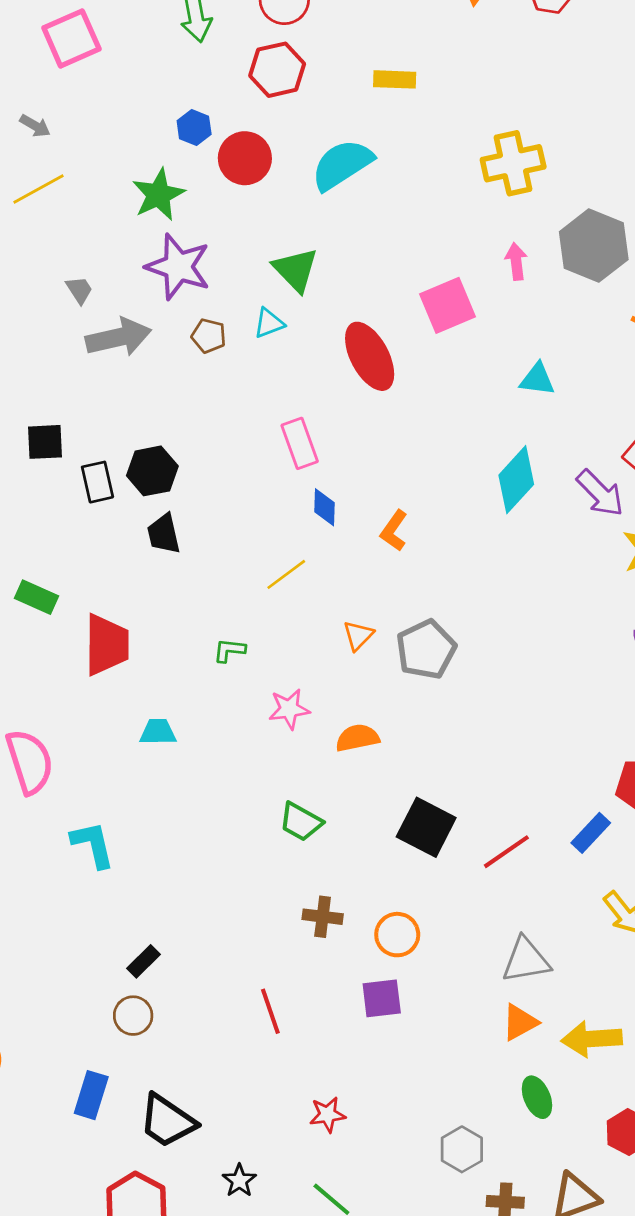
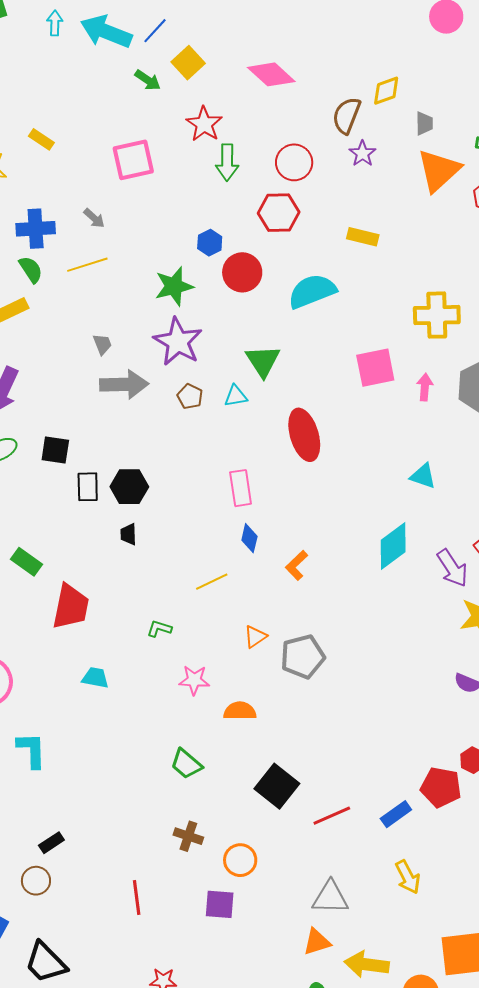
pink square: (447, 305) -> (375, 368), moved
black trapezoid: (164, 534) -> (128, 534), size x0.7

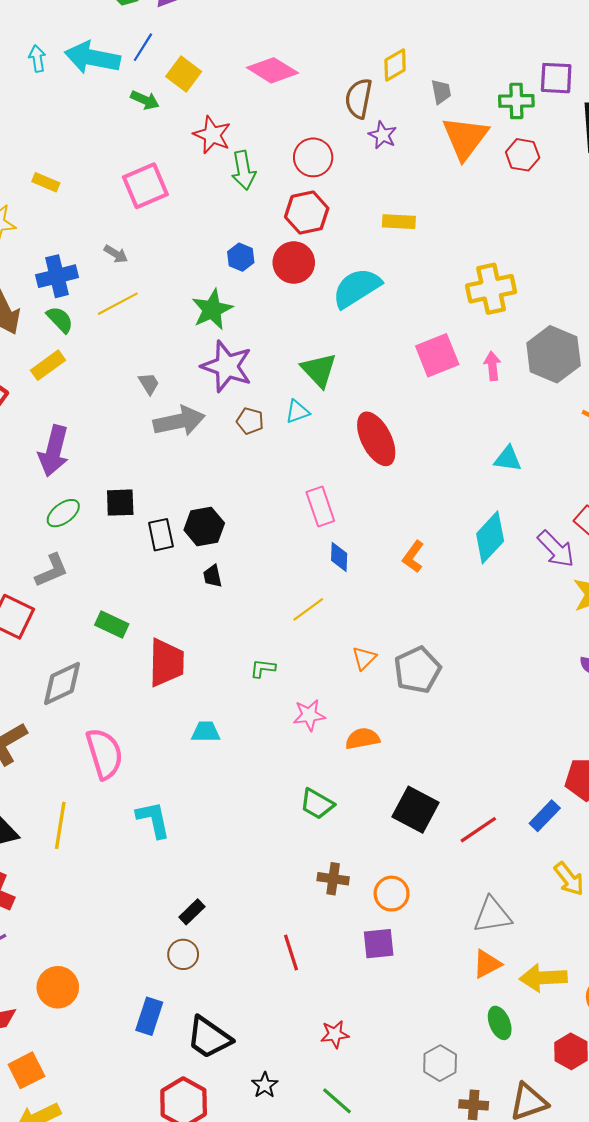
red circle: (242, 272) -> (294, 263), moved
orange L-shape: (297, 565) -> (413, 557), moved

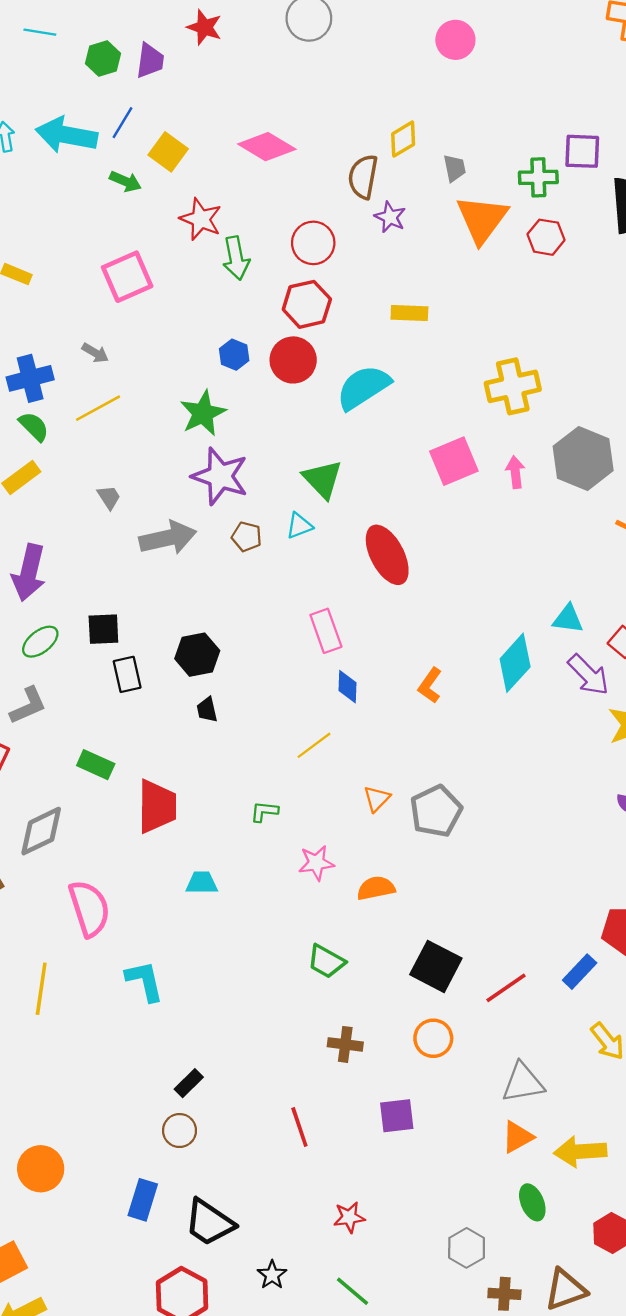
gray trapezoid: (149, 384) -> (109, 497), moved
cyan triangle: (508, 459) -> (568, 619), moved
black rectangle: (161, 535) -> (127, 674), moved
orange circle: (392, 894) -> (433, 1038), moved

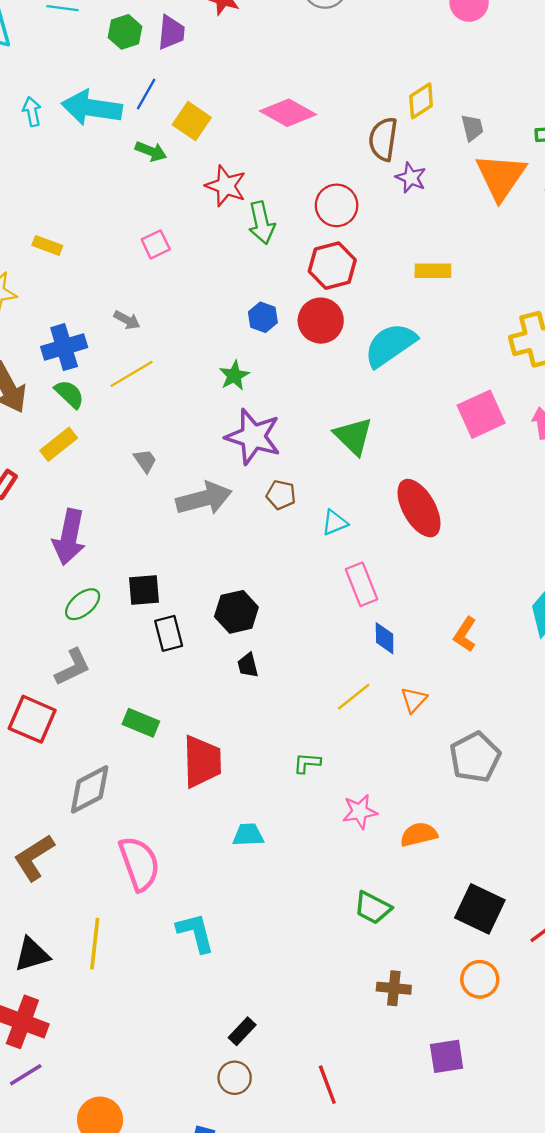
pink square: (127, 277) -> (156, 244), size x0.6
green star: (203, 413) -> (234, 376), size x0.7
cyan triangle: (299, 526) -> (335, 523), moved
orange triangle: (377, 799) -> (414, 700), moved
red line: (299, 1127) -> (327, 1085), moved

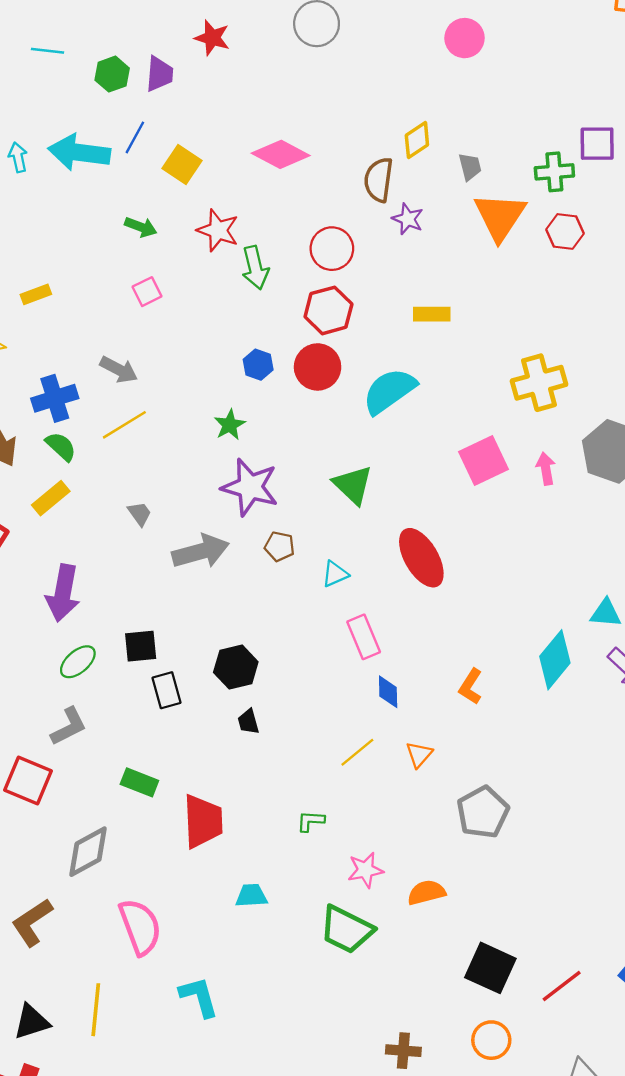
green arrow: (151, 151) -> (141, 227), moved
yellow rectangle: (47, 245) -> (36, 294), turned -40
gray arrow: (127, 320) -> (119, 370), size x1.4
green trapezoid: (373, 908) -> (346, 930), moved, size x1.4

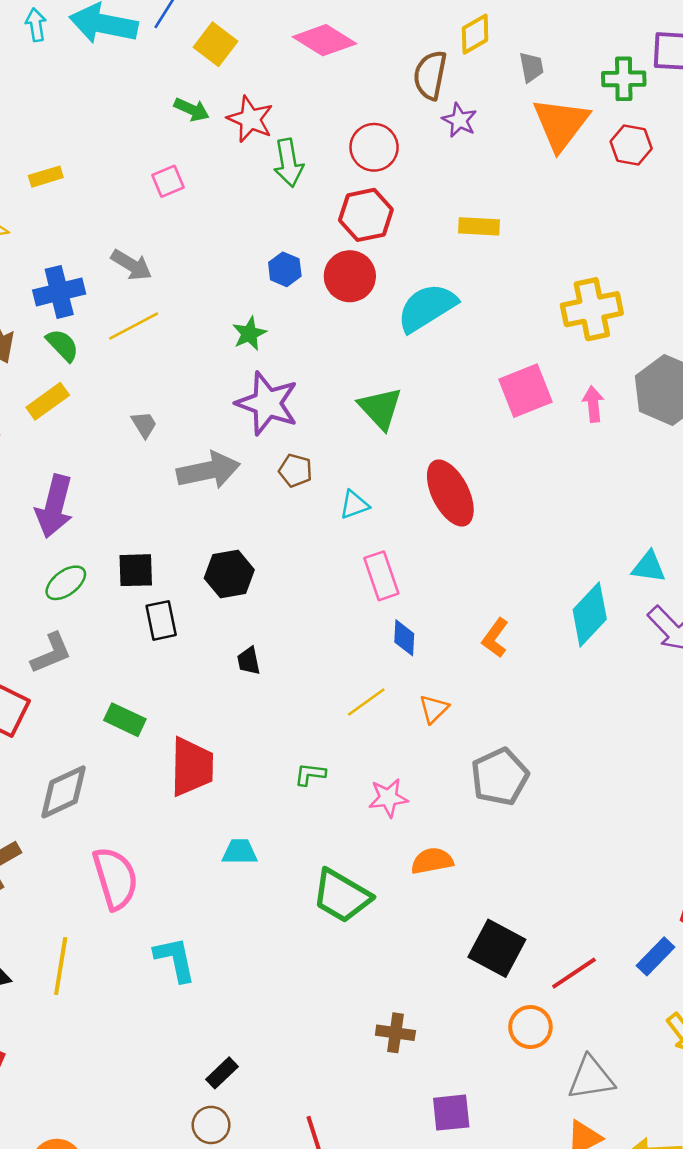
green arrow: (141, 227) -> (192, 110), moved
black hexagon: (236, 667) -> (229, 574), moved
pink star: (365, 870) -> (388, 798), moved
orange circle: (491, 1040) -> (530, 1027), moved

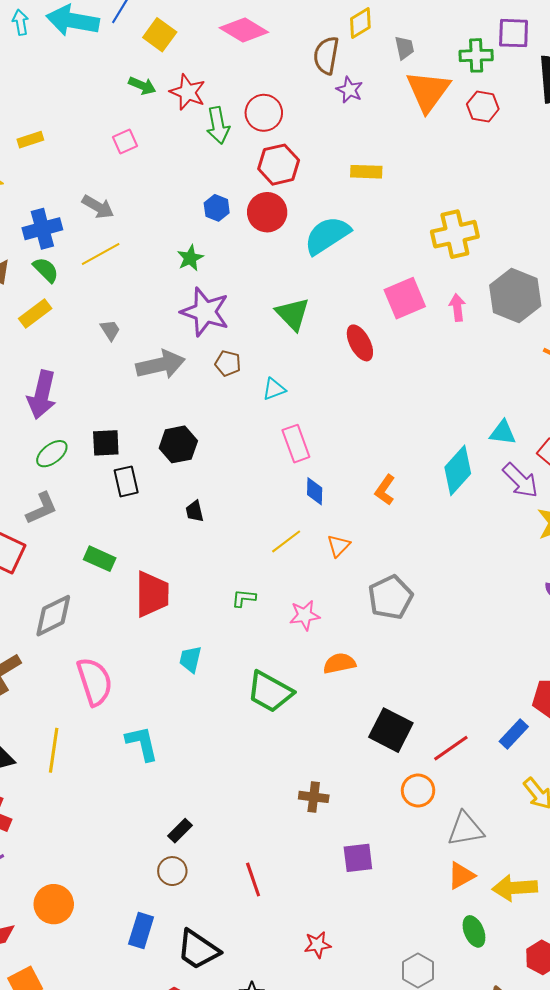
red circle: (374, 147) -> (264, 113), moved
red ellipse: (450, 493) -> (360, 343), moved, size x0.7
cyan trapezoid: (240, 852) -> (190, 659), turned -76

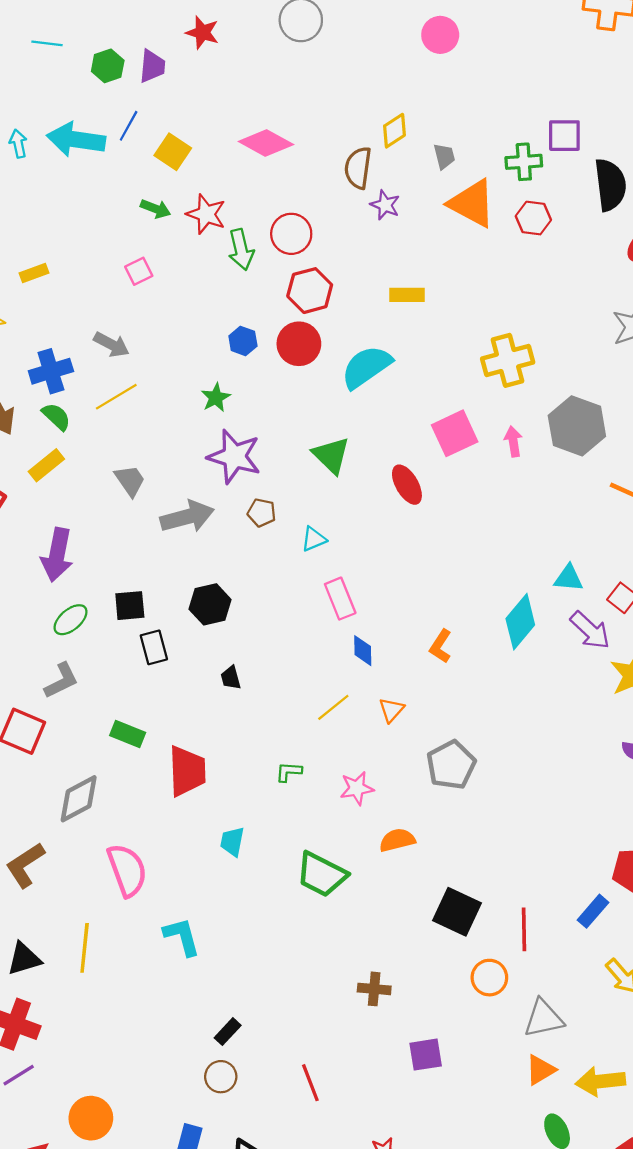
orange triangle: (428, 91) -> (472, 203), turned -36
gray trapezoid: (110, 330) -> (130, 481), size x1.4
red line: (451, 748) -> (524, 929), turned -54

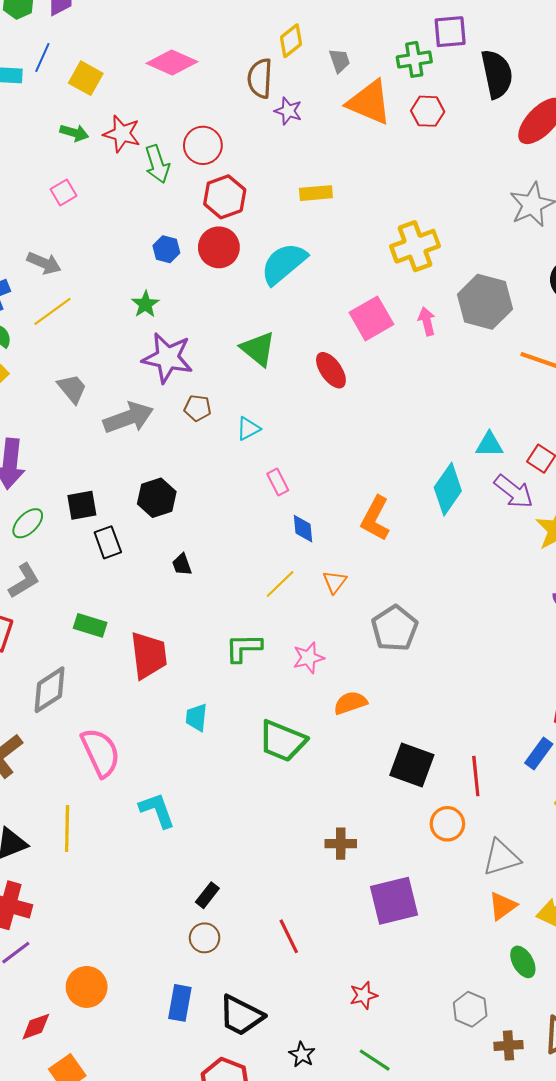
pink rectangle: (340, 599) -> (278, 482), size x0.7
orange L-shape: (441, 646) -> (375, 518), size x1.4
green L-shape: (289, 772) -> (244, 648), size x1.5
purple square: (426, 1055) -> (394, 901), size x1.5

